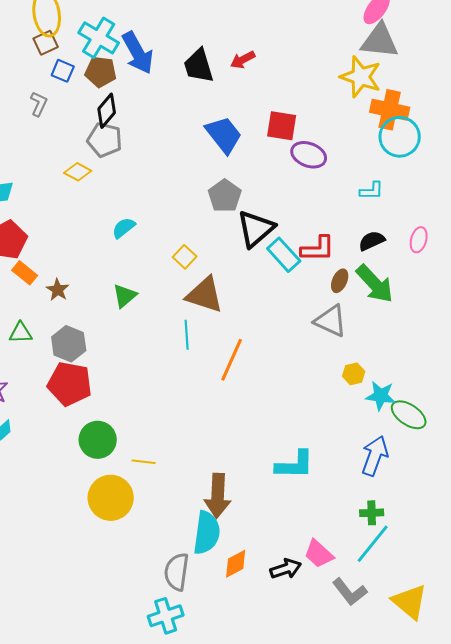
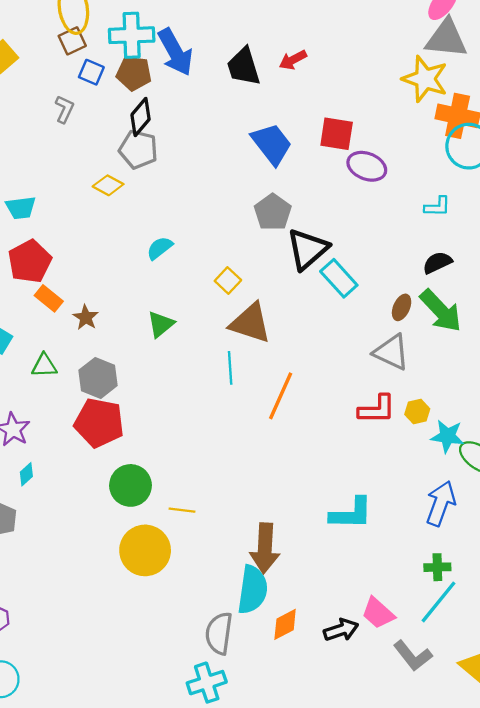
cyan cross: (99, 38) -> (132, 35), turned -33
red L-shape: (318, 249) -> (377, 409), moved

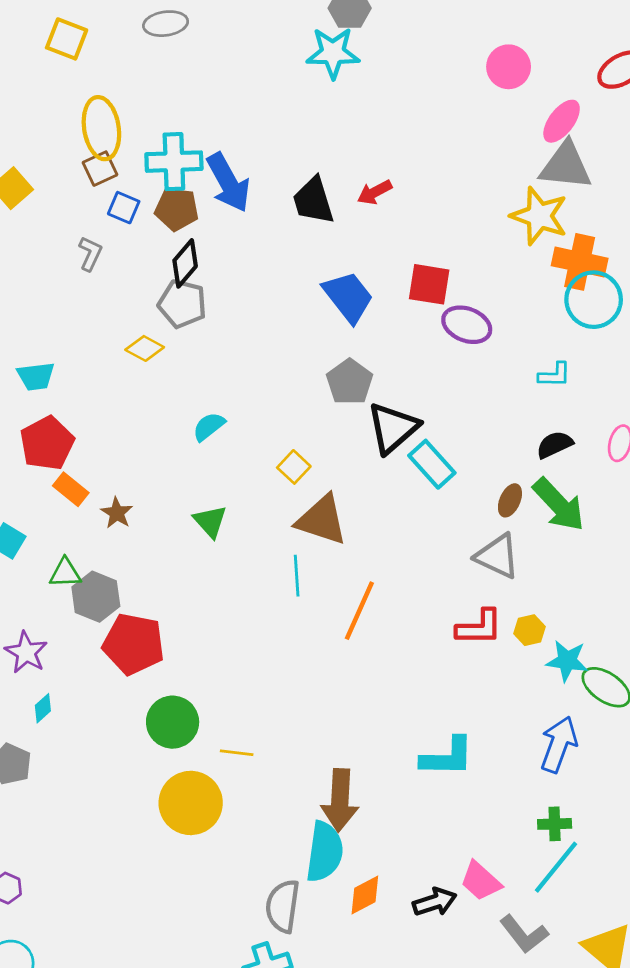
green triangle: (161, 324) -> (210, 521), turned -32
gray hexagon: (98, 378) -> (96, 597), moved

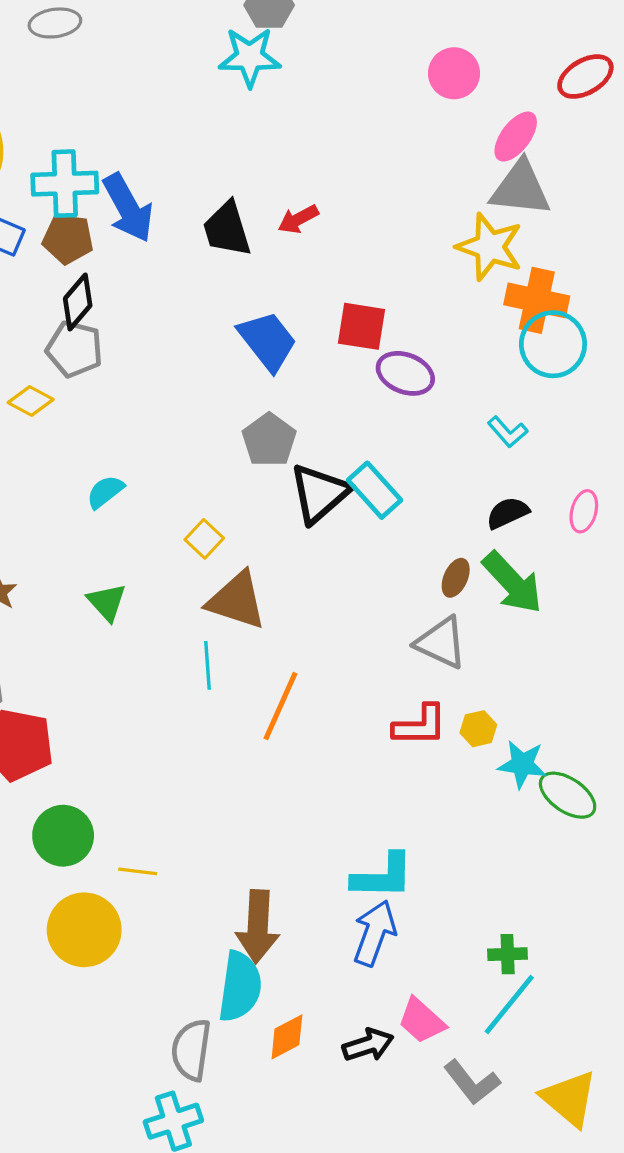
cyan L-shape: (555, 375) -> (508, 432), turned 48
cyan rectangle: (432, 464) -> (375, 490), moved
blue arrow: (559, 744) -> (375, 933), moved

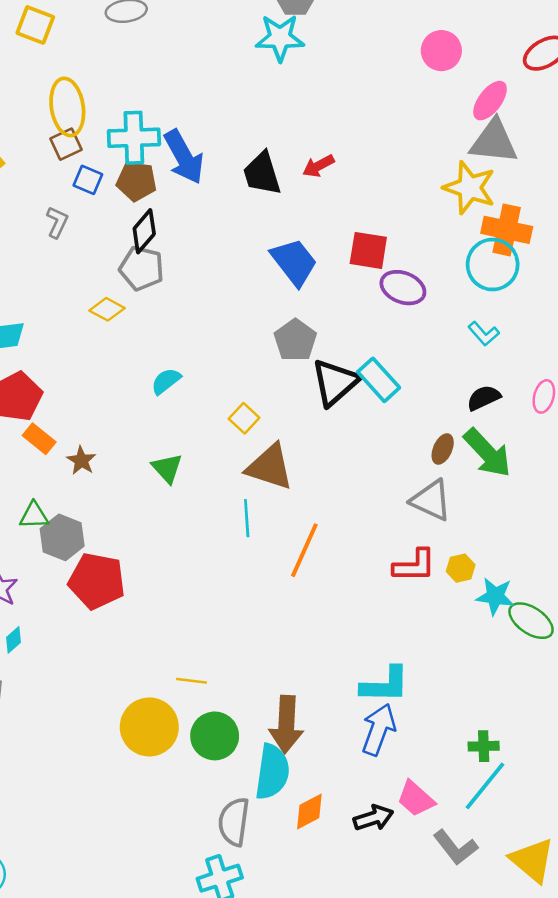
cyan circle: (553, 344) -> (493, 265), moved
green circle: (63, 836) -> (215, 736), moved

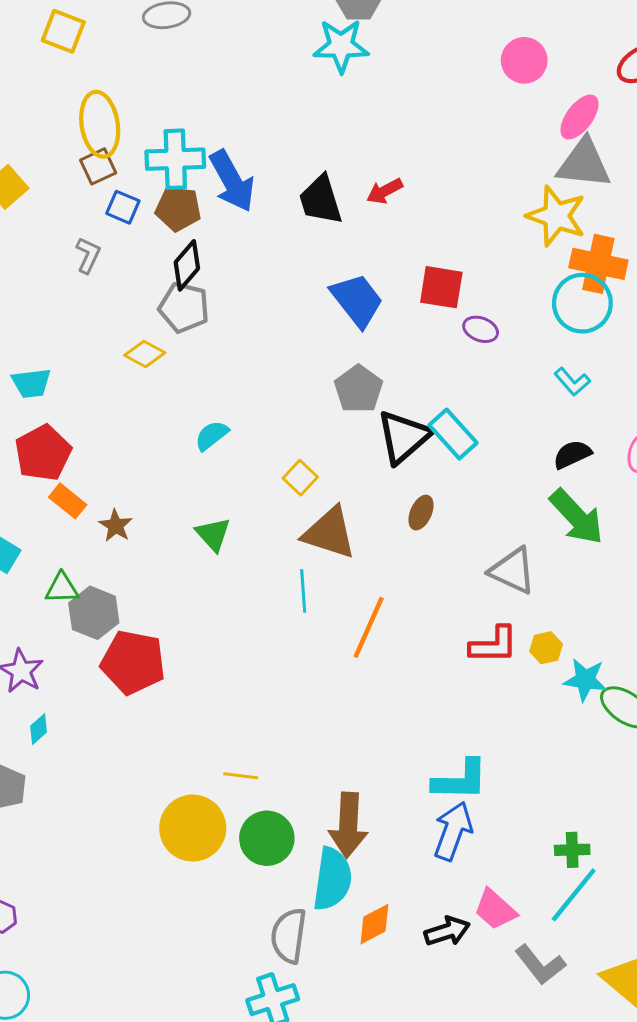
purple ellipse: (403, 288) -> (481, 329), size x0.7
brown ellipse: (443, 449) -> (421, 513), moved

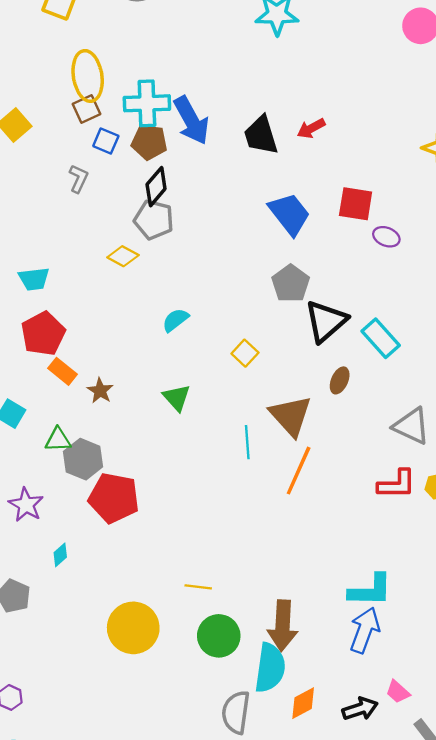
cyan rectangle: (453, 434) -> (381, 338), moved
brown triangle: (329, 533) -> (291, 416), moved, turned 30
cyan diamond: (39, 729) -> (60, 555), moved
yellow circle: (193, 828) -> (133, 628), moved
pink trapezoid: (495, 909) -> (398, 692), size x0.7

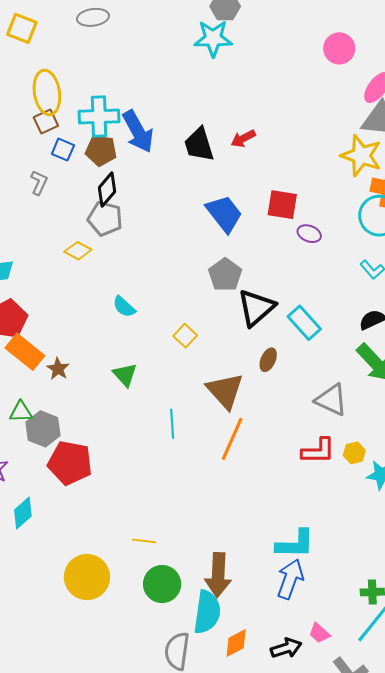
cyan semicircle: (175, 320) -> (124, 307), turned -100
orange rectangle: (63, 371) -> (25, 352), size x1.5
cyan line: (247, 442) -> (172, 424), moved
cyan diamond: (60, 555) -> (23, 513), size x1.5

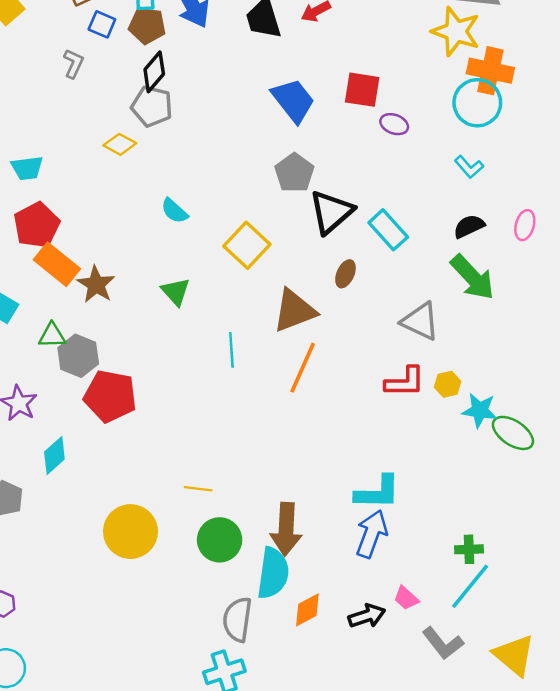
yellow square: (185, 336) -> (247, 245), size x1.6
brown star: (58, 369) -> (96, 284), size x1.4
brown triangle: (225, 391) -> (294, 311), turned 51

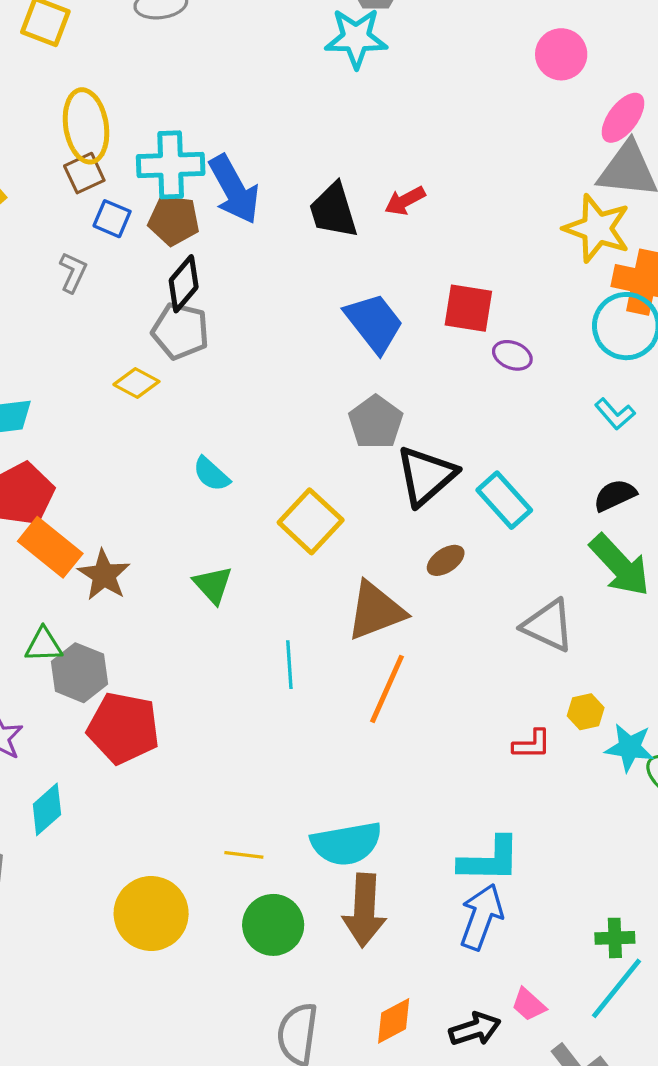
brown ellipse: (345, 274) -> (446, 560), turned 32
red L-shape: (405, 382) -> (532, 744), moved, size x0.7
cyan semicircle: (273, 573) -> (346, 844), moved, turned 72

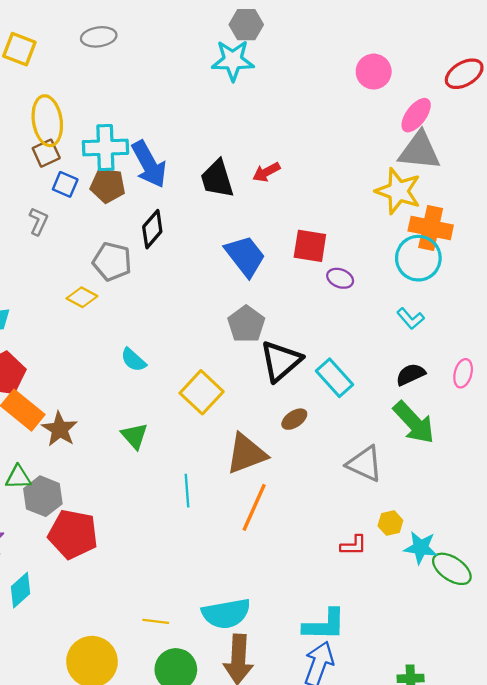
black diamond: (184, 284) -> (152, 229), moved

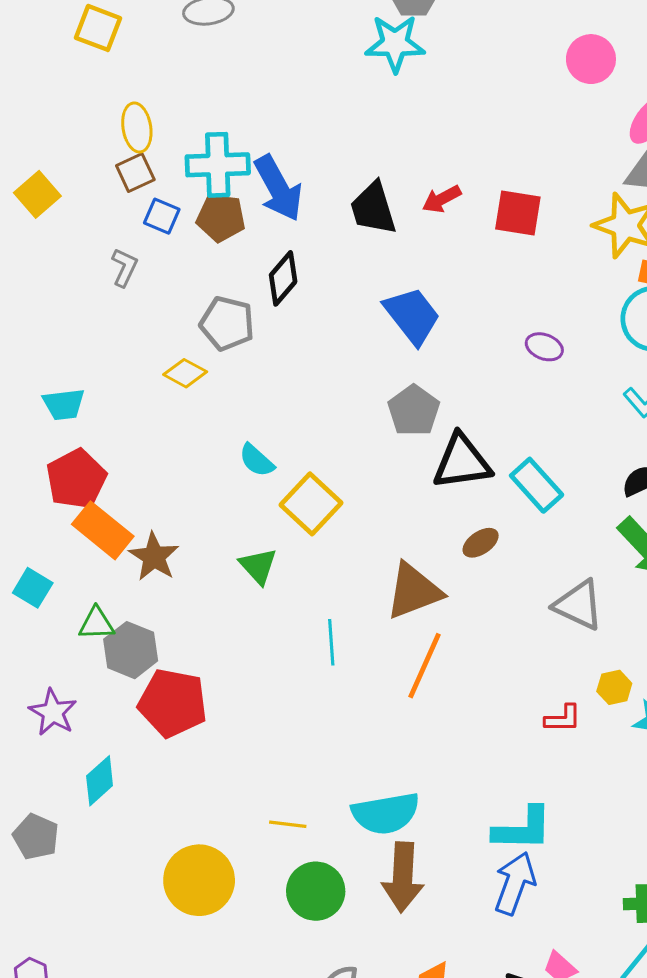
yellow ellipse: (47, 121) -> (137, 128), size x0.7
red square: (310, 246) -> (518, 213), moved
black triangle: (281, 361) -> (462, 462), turned 33
yellow square: (202, 392) -> (311, 504), moved

